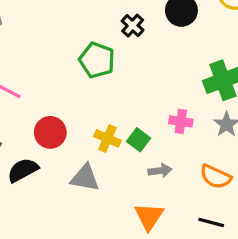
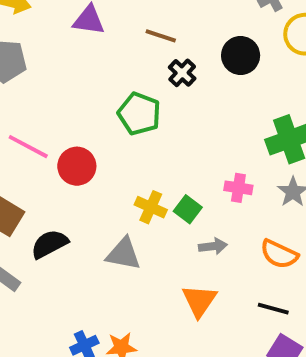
red circle: (50, 132) -> (77, 166), moved

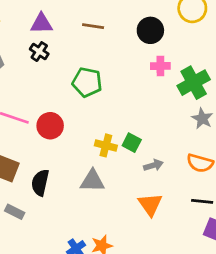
black cross: (182, 73) -> (39, 52), moved
pink cross: (238, 188) -> (160, 66), moved
black semicircle: (49, 244) -> (40, 183), turned -40

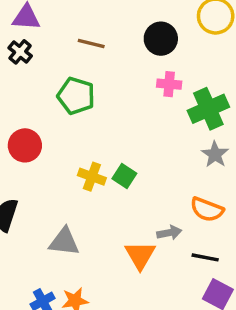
brown line: (93, 26) -> (91, 44), moved
gray arrow: (153, 165) -> (169, 233), moved
gray triangle: (92, 181) -> (64, 242), moved

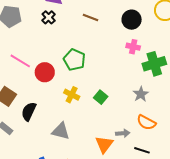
green pentagon: (76, 96) -> (74, 60), moved
gray star: (215, 154) -> (141, 94), moved
yellow cross: (92, 177) -> (72, 95), moved

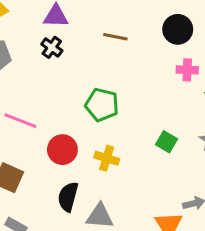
red circle: (45, 72) -> (62, 150), moved
green square: (101, 97) -> (166, 142), moved
black semicircle: (29, 111) -> (68, 197), moved

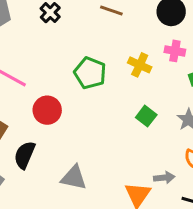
yellow cross: (107, 158) -> (140, 65), moved
black semicircle: (68, 197) -> (25, 155), moved

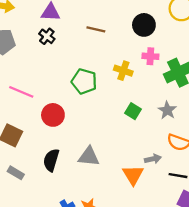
black semicircle: (25, 155) -> (51, 160), moved
gray triangle: (74, 178) -> (89, 157), moved

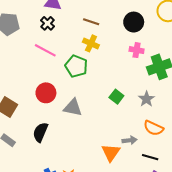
yellow cross: (123, 71) -> (91, 43), moved
pink line: (21, 92) -> (45, 50), moved
gray triangle: (89, 157) -> (73, 108), moved

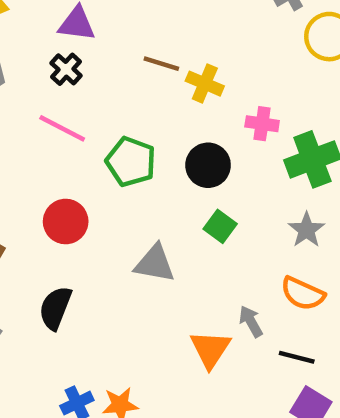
black circle: (134, 22) -> (208, 165), moved
yellow cross: (91, 43) -> (205, 84), moved
gray star: (146, 99) -> (306, 230), moved
gray triangle: (73, 108) -> (155, 264), moved
gray arrow: (130, 140) -> (251, 321), turned -112

